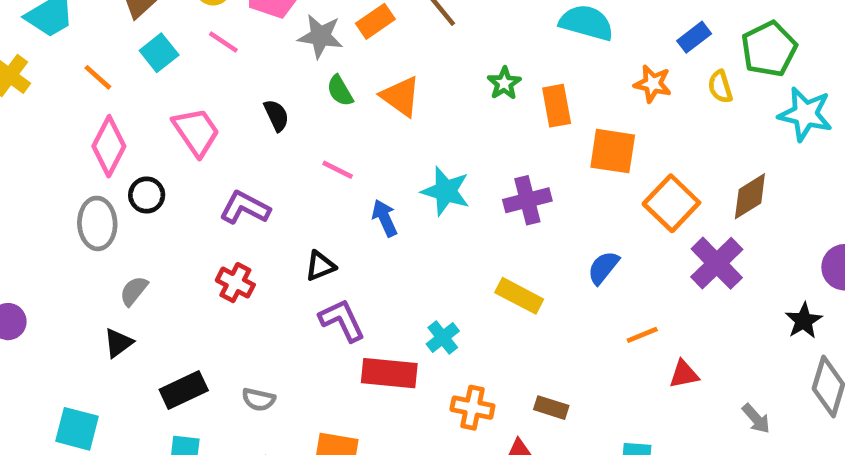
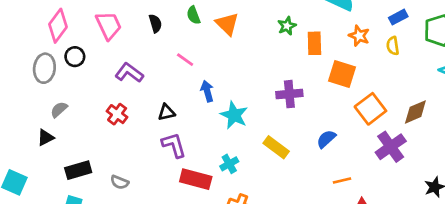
orange star: (653, 84) -> (359, 36), moved
yellow semicircle: (720, 87) -> (393, 46), moved
cyan star: (446, 191) -> (234, 115), moved

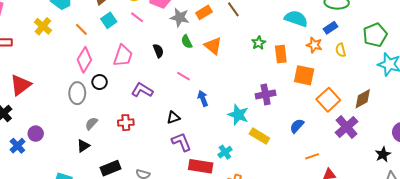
blue rectangle: (398, 17) -> (330, 28), moved
pink trapezoid: (109, 25) -> (123, 56), turned 50
red cross: (117, 114) -> (126, 123), moved, turned -35
cyan star: (234, 115) -> (238, 115), moved

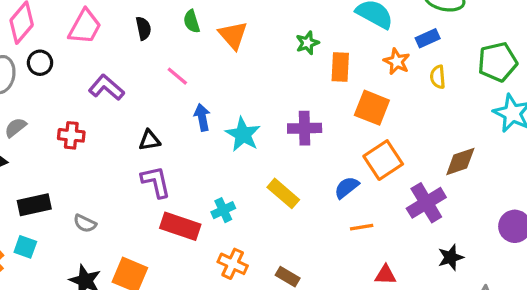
orange square: (328, 100) -> (383, 160), moved
cyan star: (238, 115) -> (243, 134), moved
black star: (383, 154) -> (451, 257), moved
orange line: (312, 156) -> (362, 227), moved

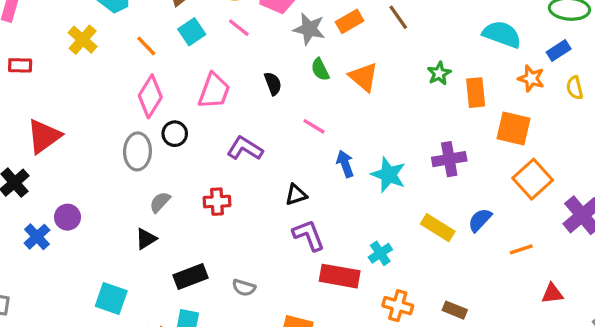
blue semicircle: (347, 187) -> (480, 220), moved

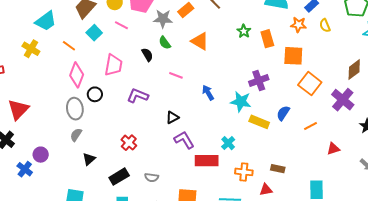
green semicircle: (320, 69) -> (165, 43), moved
blue arrow: (345, 164) -> (208, 93), moved
cyan star: (389, 175) -> (241, 102), moved
gray semicircle: (160, 202) -> (76, 135), moved
red cross: (217, 202) -> (129, 143), moved, turned -35

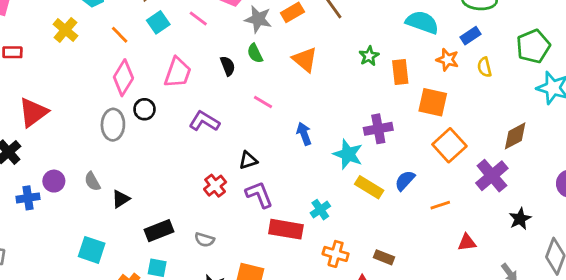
gray semicircle: (76, 135) -> (92, 181), moved, turned -72
red cross: (129, 143) -> (215, 186), moved
blue cross: (25, 169) -> (28, 198), turned 35

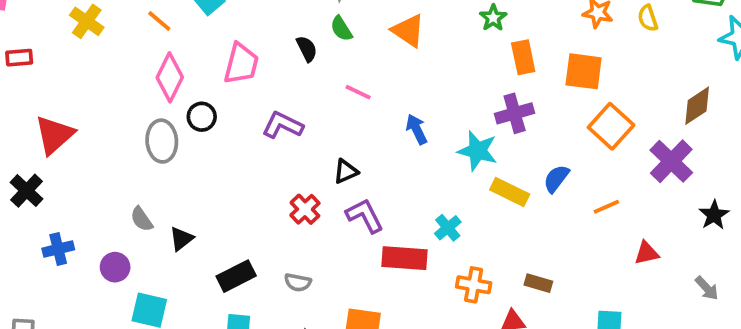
orange rectangle: (400, 72) -> (523, 57), moved
purple circle: (54, 181) -> (115, 267), moved

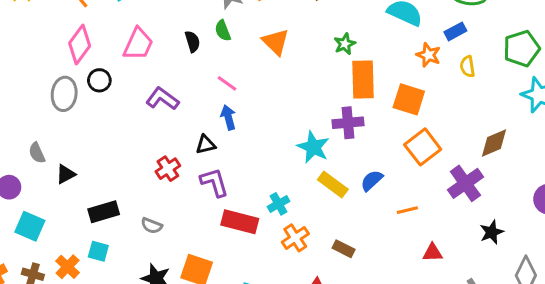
orange rectangle: (523, 57) -> (363, 80), size x1.4
blue arrow: (417, 129) -> (228, 117), moved
brown rectangle: (538, 283) -> (344, 249), moved
orange cross: (474, 285) -> (295, 238), moved, turned 36

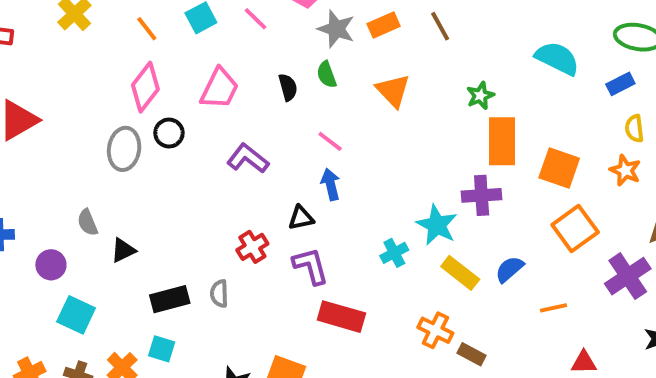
orange star: (428, 55) -> (625, 170), moved
cyan cross: (279, 204) -> (394, 253), moved
gray semicircle: (152, 226) -> (219, 294), moved, turned 65
orange cross: (295, 238) -> (435, 330), moved, turned -32

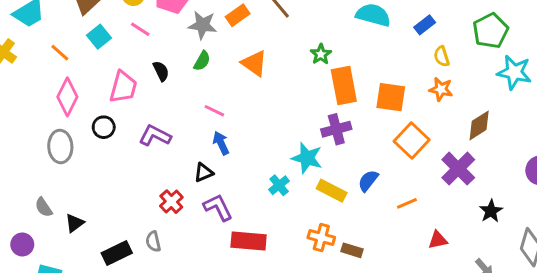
green semicircle: (327, 75) -> (202, 61), turned -120
black semicircle: (288, 87) -> (161, 71), moved
black circle: (169, 133) -> (104, 127), moved

